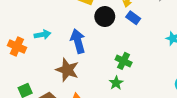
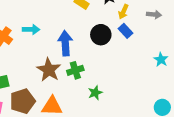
black circle: (105, 17) -> (101, 35), moved
green cross: (124, 61) -> (75, 70), moved, turned 35

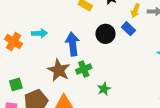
yellow arrow: (123, 12) -> (135, 11), moved

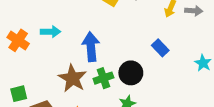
blue rectangle: (128, 29) -> (160, 48), moved
black circle: (105, 34) -> (131, 73), moved

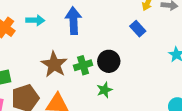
blue arrow: (91, 47) -> (73, 21), moved
blue rectangle: (160, 48) -> (138, 29), moved

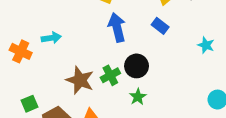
blue arrow: (73, 21) -> (117, 27), moved

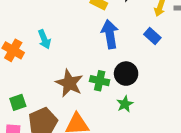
cyan arrow: (51, 38) -> (44, 39), turned 72
green cross: (110, 75) -> (100, 81), turned 36

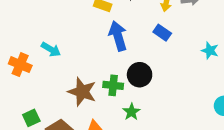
cyan arrow: (44, 39) -> (51, 49), turned -30
green star: (125, 104) -> (131, 112), moved

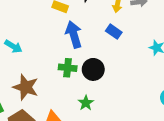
green cross: (113, 85) -> (68, 68), moved
brown star: (82, 92) -> (26, 87), moved

